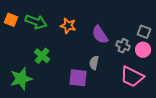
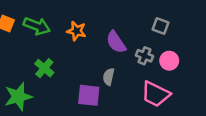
gray square: (144, 32) -> (161, 26), moved

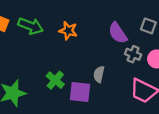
purple semicircle: (116, 42) -> (118, 33), moved
green cross: (44, 68) -> (55, 80), moved

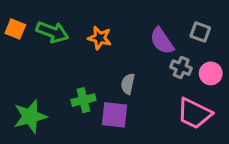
gray semicircle: (99, 74) -> (128, 84), moved
green cross: (55, 80) -> (83, 100), turned 36

